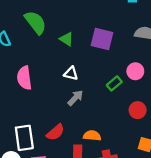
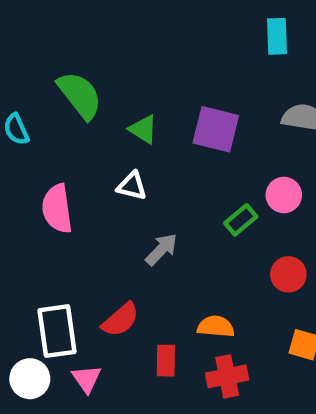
white triangle: (71, 73) -> (132, 186), moved
orange semicircle: (92, 136) -> (216, 327), moved

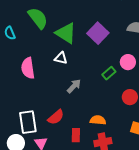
green triangle: (143, 129) -> (66, 33), size x1.6
purple square: (216, 129) -> (98, 33), turned 30

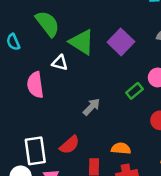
white triangle: (61, 58) -> (60, 63), moved

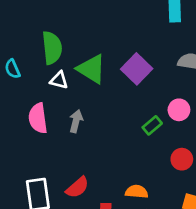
green semicircle: (48, 24) -> (52, 48), turned 32
white triangle: (60, 63) -> (59, 80), moved
gray arrow: (92, 107) -> (76, 121), moved, turned -30

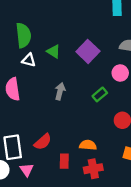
green triangle: (92, 69) -> (54, 51), size x0.6
pink circle: (179, 110) -> (120, 73), moved
gray arrow: (76, 121) -> (60, 91), moved

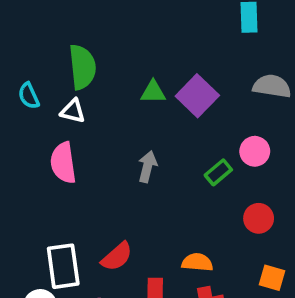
green triangle: (54, 51) -> (153, 92), moved, turned -32
white triangle: (29, 60) -> (73, 111), moved
pink circle: (120, 73) -> (255, 151), moved

